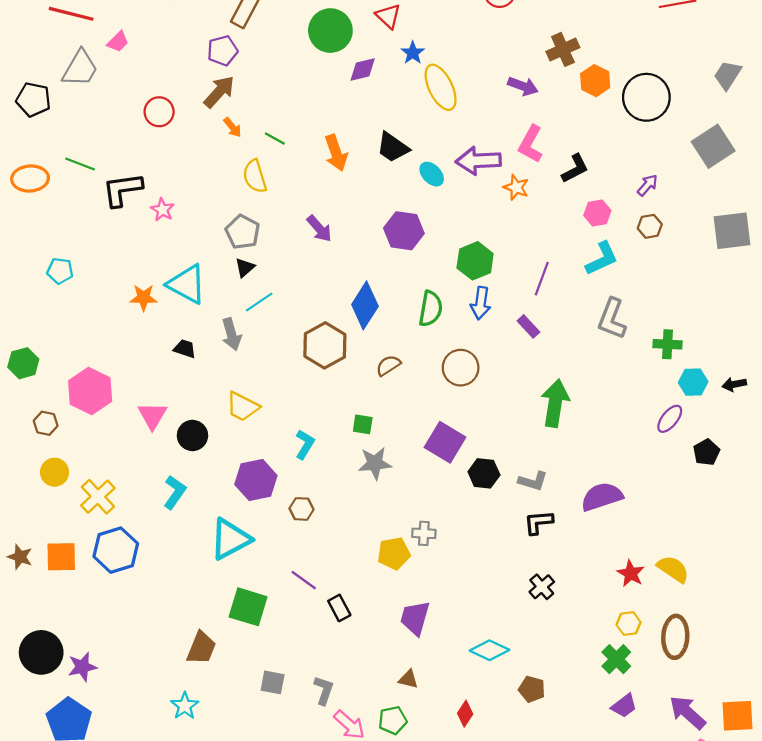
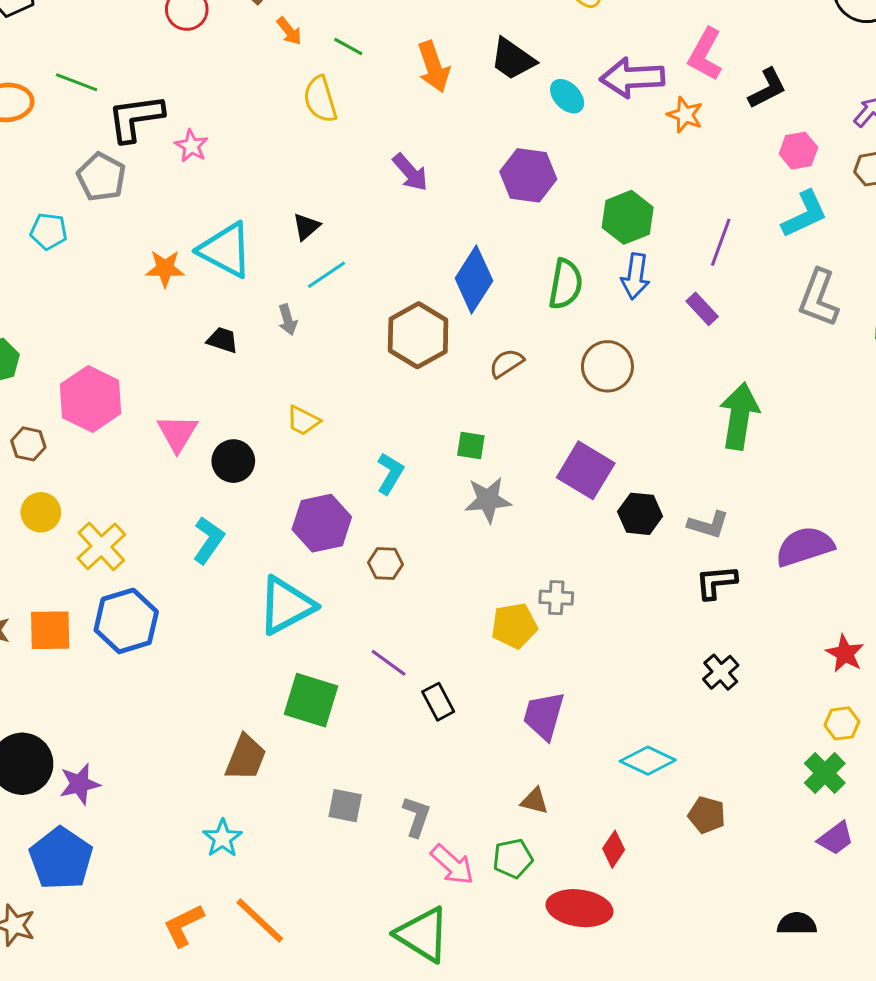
gray pentagon: (243, 232) -> (101, 177), moved
gray arrow: (231, 334) -> (288, 320), size x0.7
yellow trapezoid: (243, 407) -> (303, 421), size x0.7

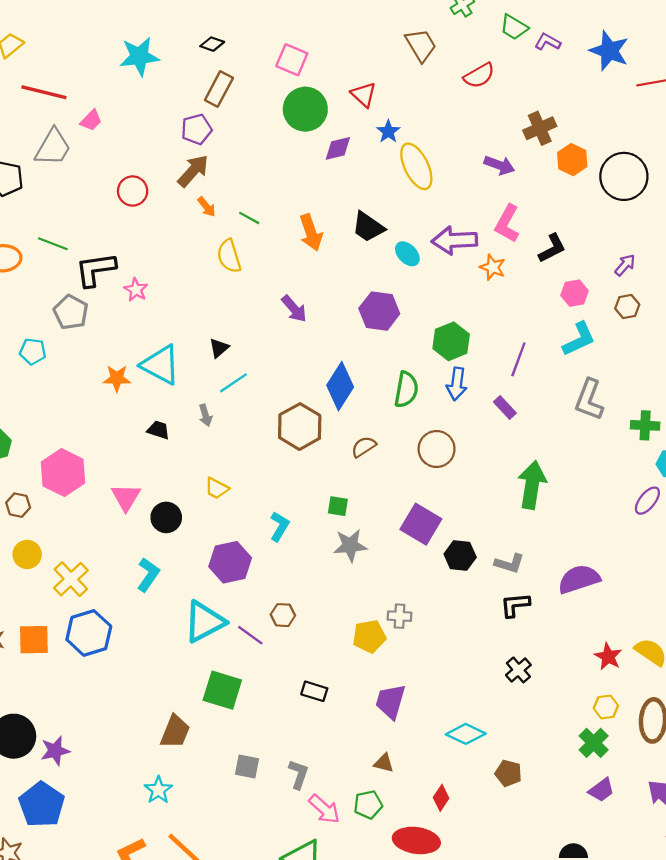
brown hexagon: (385, 563) -> (283, 615), moved
purple line: (389, 663) -> (250, 635), moved
black rectangle: (438, 702) -> (314, 691), turned -45

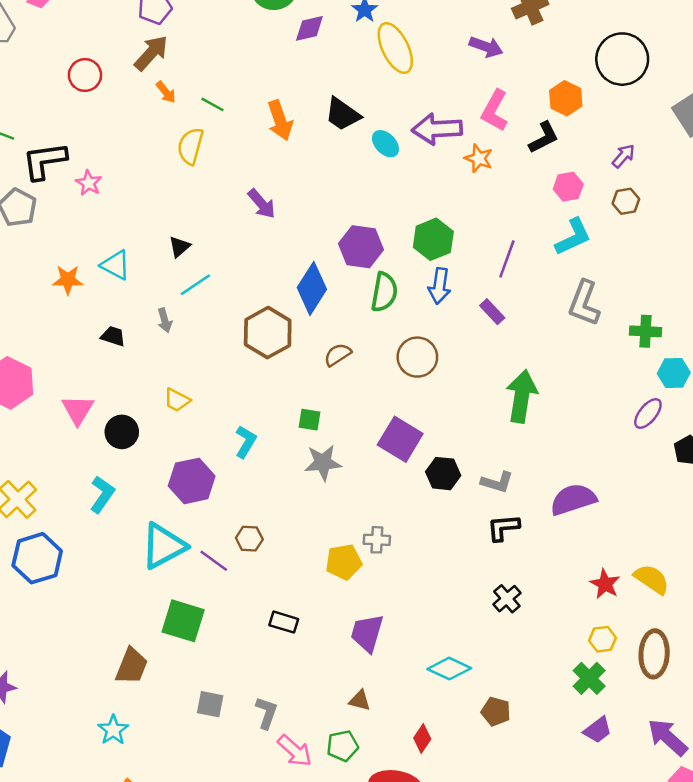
orange hexagon: (572, 160) -> (566, 98), moved
yellow semicircle: (229, 256) -> (190, 146), turned 32
purple hexagon: (379, 311) -> (361, 247), moved
cyan triangle: (161, 365) -> (116, 265), size x0.7

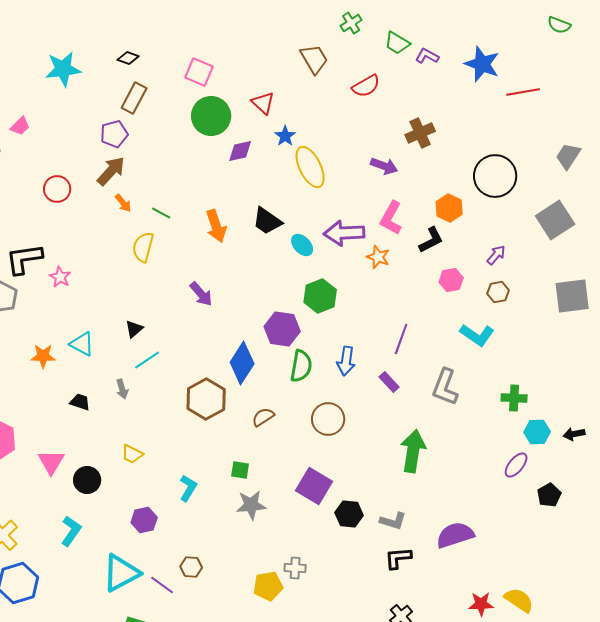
cyan L-shape: (573, 237) -> (477, 335), moved, turned 60
green hexagon: (433, 239) -> (320, 296), moved
gray L-shape: (584, 303) -> (445, 387), moved
purple hexagon: (192, 481) -> (144, 520), size x0.7
red star: (605, 584) -> (481, 604), turned -30

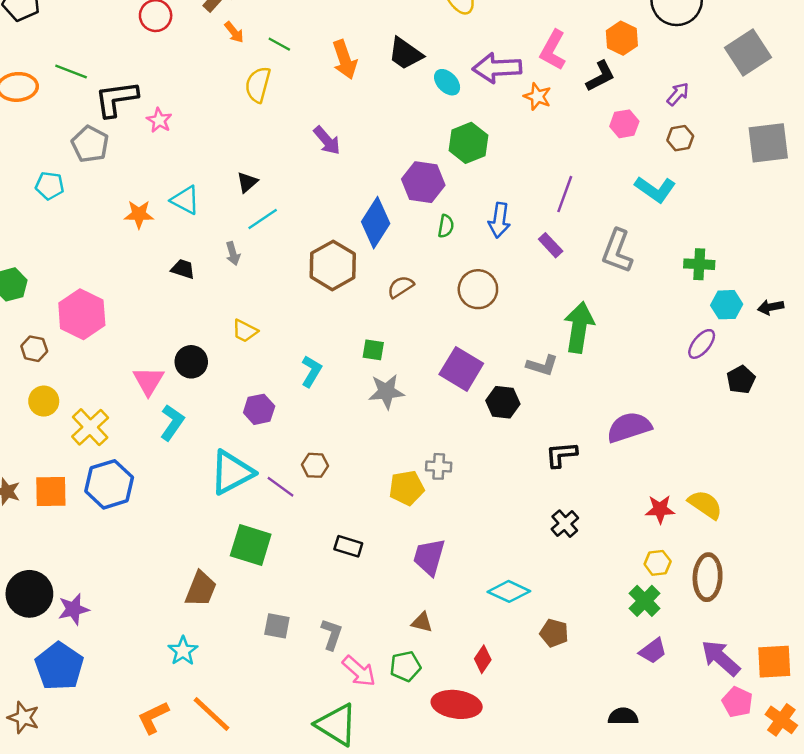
green semicircle: (301, 366) -> (446, 226), size x0.6
pink triangle: (51, 462) -> (148, 381), moved
gray L-shape: (393, 521) -> (542, 365), moved

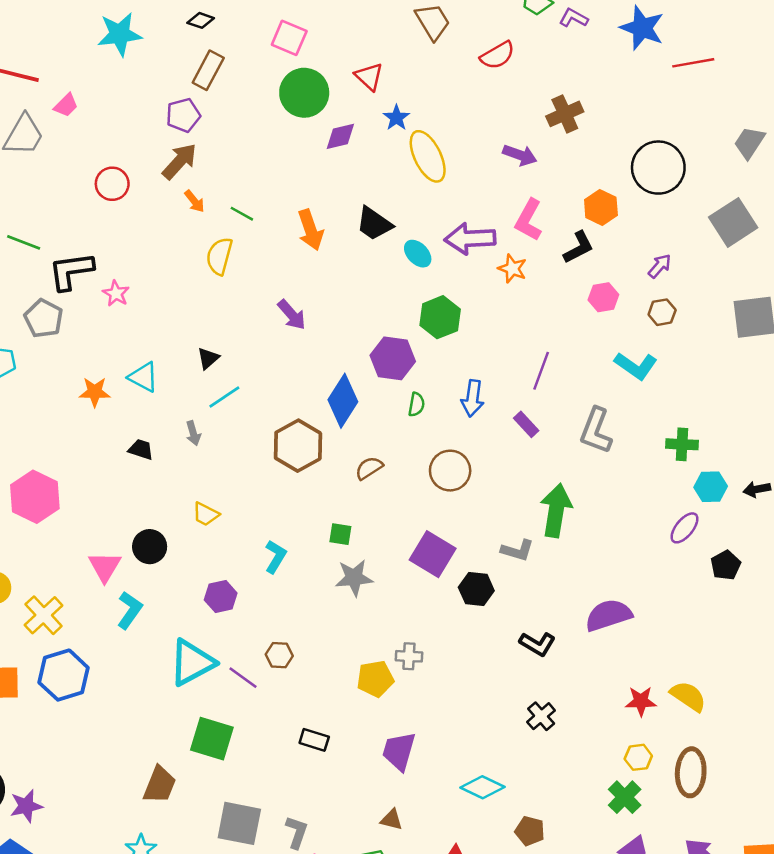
black L-shape: (561, 455) -> (537, 644), turned -144
gray square: (277, 626) -> (239, 823), size x1.6

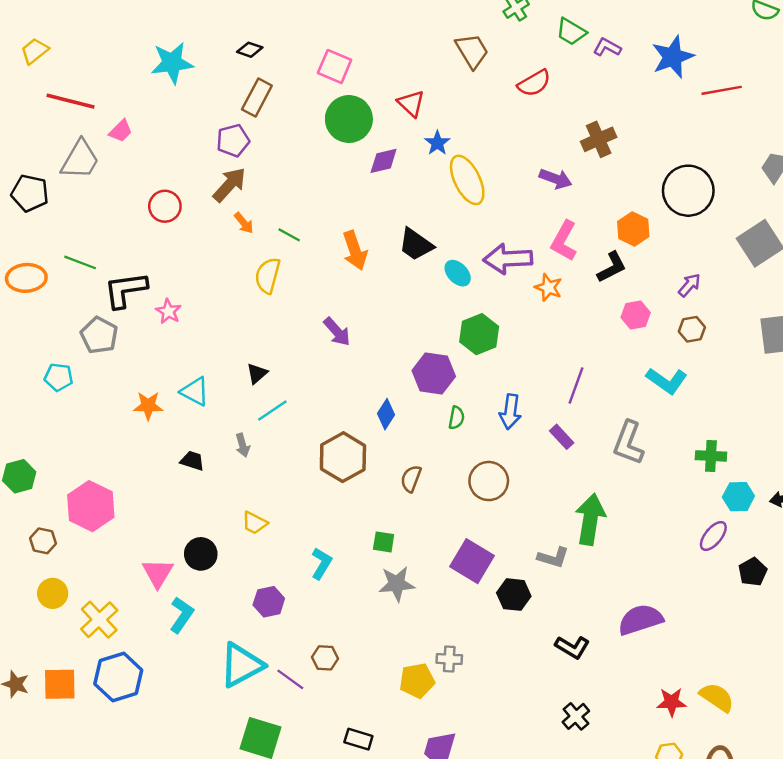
blue star: (642, 28) -> (673, 57), turned 30
blue diamond: (343, 401) -> (386, 414), size x0.6
brown semicircle: (369, 468) -> (411, 479), turned -36

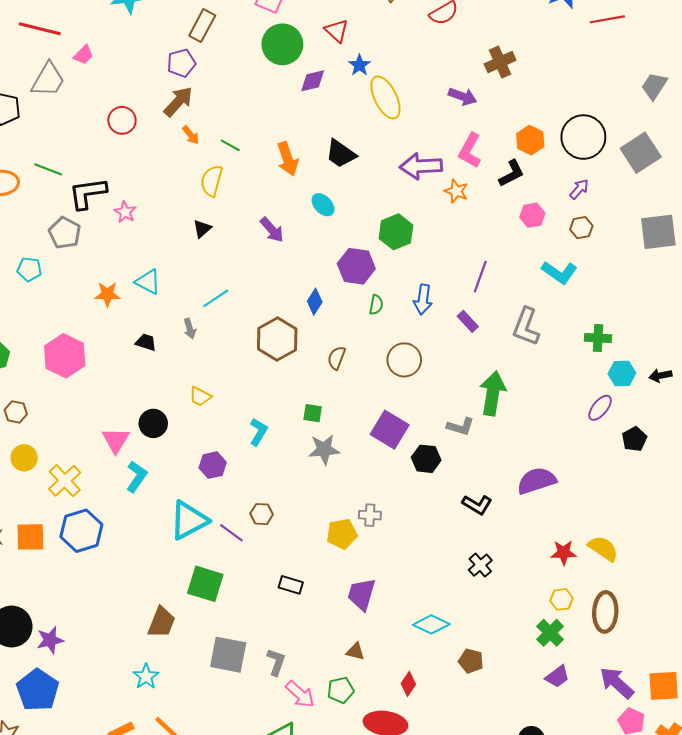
black circle: (688, 191) -> (583, 137), moved
cyan ellipse: (458, 273) -> (323, 205), moved
black triangle: (257, 374) -> (202, 229), moved
pink hexagon: (91, 506) -> (65, 356), moved

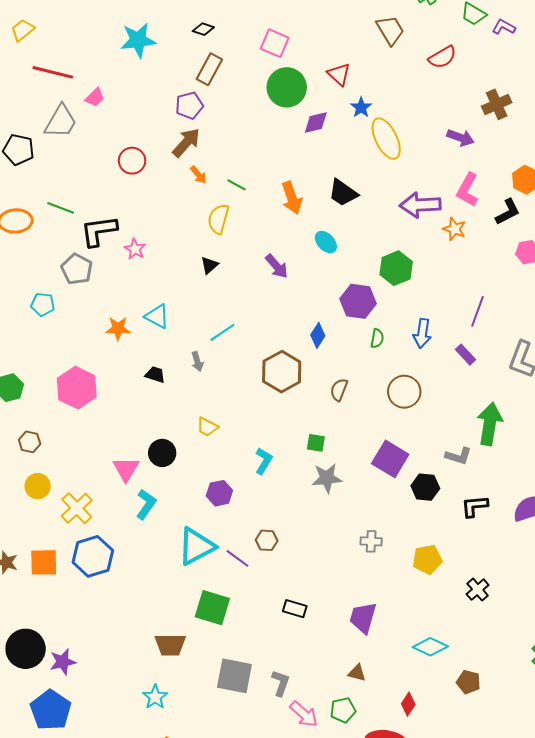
black L-shape: (477, 505) -> (475, 506), moved, turned 144
yellow pentagon: (342, 534) -> (427, 559), moved
brown trapezoid: (162, 622) -> (170, 645), turned 68

